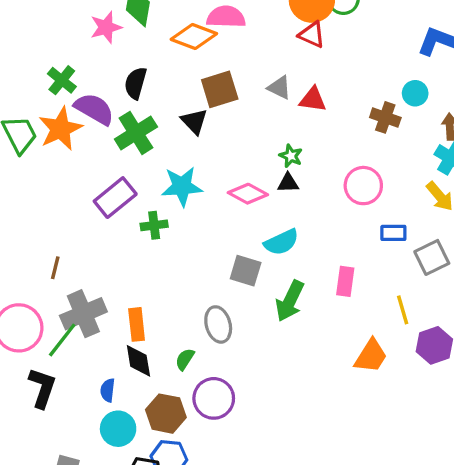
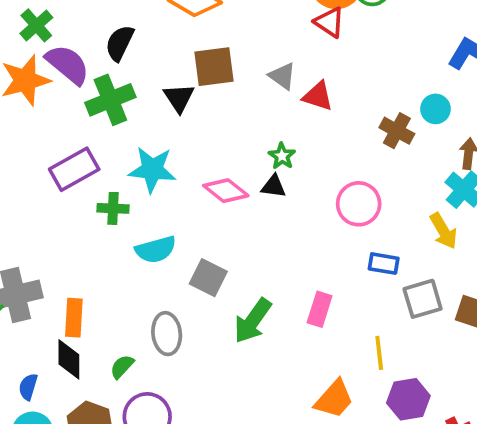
cyan semicircle: (281, 242) -> (156, 250), moved

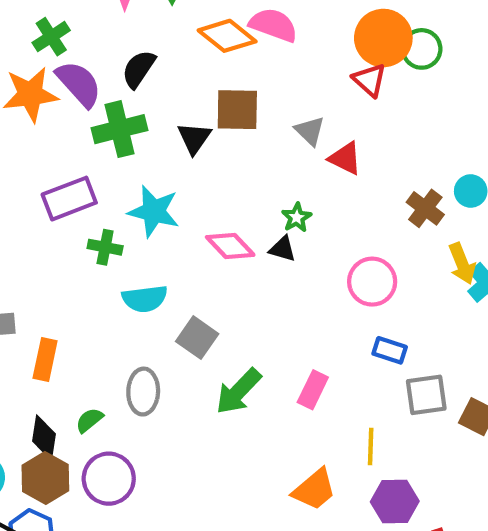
yellow arrow: (444, 231) -> (462, 264), moved
black diamond: (69, 359) -> (44, 438), moved

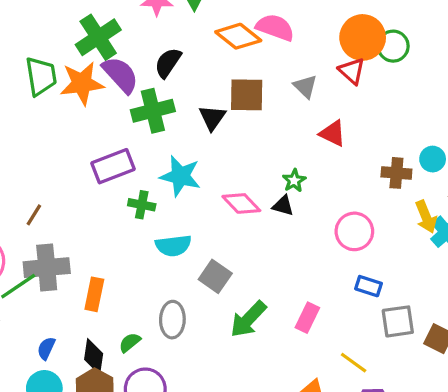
green cross: (51, 37) -> (98, 37), size x1.5
gray triangle: (310, 131) -> (305, 87), moved
brown cross: (425, 208) -> (396, 173), turned -32
yellow line: (371, 446) -> (354, 363), turned -56

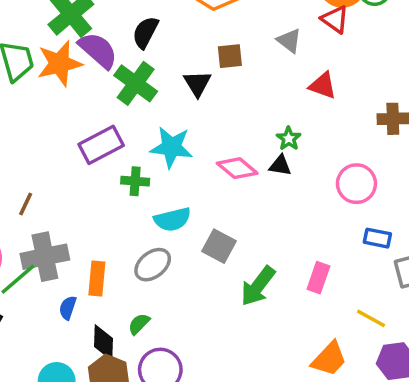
brown square: (247, 95) -> (230, 56), size x0.7
green cross: (153, 111) -> (136, 83), turned -33
gray ellipse: (172, 320) -> (153, 265), moved, turned 56
blue semicircle: (46, 348) -> (68, 308), moved

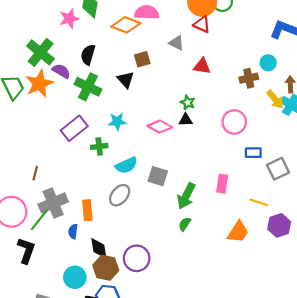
purple semicircle: (98, 50) -> (61, 71), size x0.7
cyan star: (171, 147) -> (117, 122), size x0.7
green semicircle: (139, 324) -> (185, 224), moved

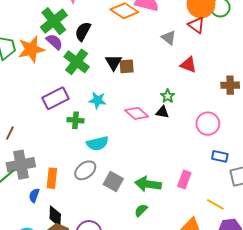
green cross: (41, 52) -> (54, 21), moved
brown square: (142, 59) -> (127, 66), moved
gray square: (158, 176) -> (113, 182), moved
green arrow: (186, 196) -> (148, 184), turned 60

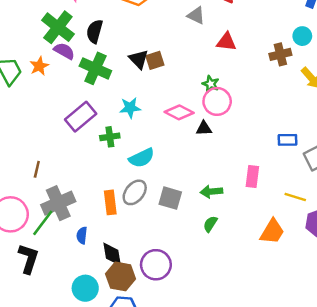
orange star: (31, 49) -> (39, 66), size x0.6
black triangle: (162, 112) -> (204, 128), moved
pink circle: (208, 124) -> (217, 101), moved
orange rectangle: (52, 178) -> (110, 202), moved
green arrow: (148, 184) -> (211, 192), size x0.7

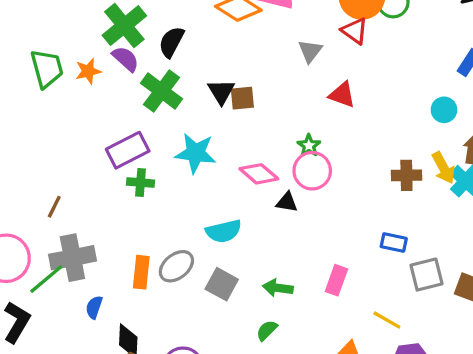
gray triangle: (196, 15) -> (310, 51), turned 30
brown cross: (280, 54) -> (406, 175), moved
cyan star: (130, 108) -> (196, 153), size x1.4
green cross: (110, 137) -> (141, 183), moved
cyan semicircle: (142, 158) -> (224, 231), moved

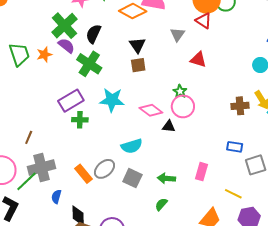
black triangle: (221, 92) -> (137, 45), moved
orange rectangle: (141, 272) -> (83, 174), turned -42

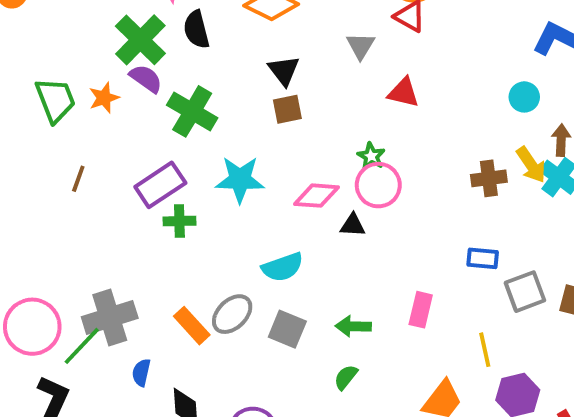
black semicircle: (93, 34) -> (196, 30), moved, turned -36
pink diamond: (151, 110) -> (316, 196), turned -30
brown line: (29, 137) -> (78, 179), moved
yellow line: (233, 194) -> (485, 350), turned 54

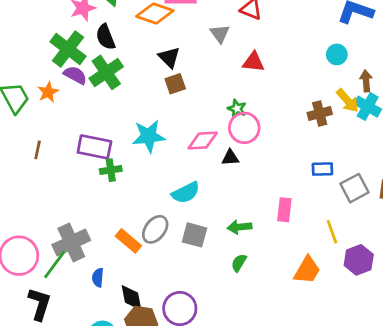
green cross: (192, 111) -> (106, 72), moved, turned 32
purple rectangle: (160, 185) -> (94, 147), turned 52

